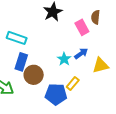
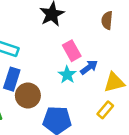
pink rectangle: (82, 27) -> (72, 51), moved
yellow rectangle: (73, 84) -> (105, 110), moved

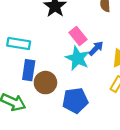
cyan star: (67, 75) -> (78, 58), size x1.5

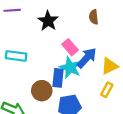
blue arrow: (96, 48) -> (87, 58), size x1.5
blue rectangle: (29, 70) -> (58, 78), moved

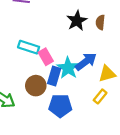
black star: (48, 21) -> (77, 21), moved
pink rectangle: (70, 47) -> (46, 57), moved
cyan rectangle: (16, 56) -> (29, 47), moved

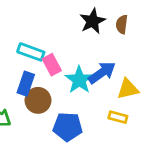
blue rectangle: (54, 76) -> (26, 84), moved
yellow rectangle: (100, 96) -> (118, 117), turned 64

